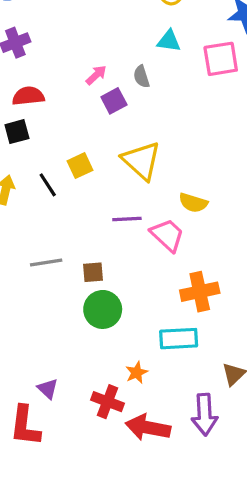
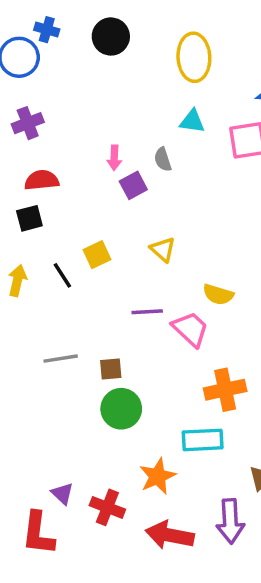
pink arrow: (96, 75) -> (114, 158), turned 135
yellow triangle: (141, 161) -> (163, 249), size x0.6
orange star: (137, 373) -> (158, 476), size x1.5
red cross: (108, 402) -> (107, 507), moved

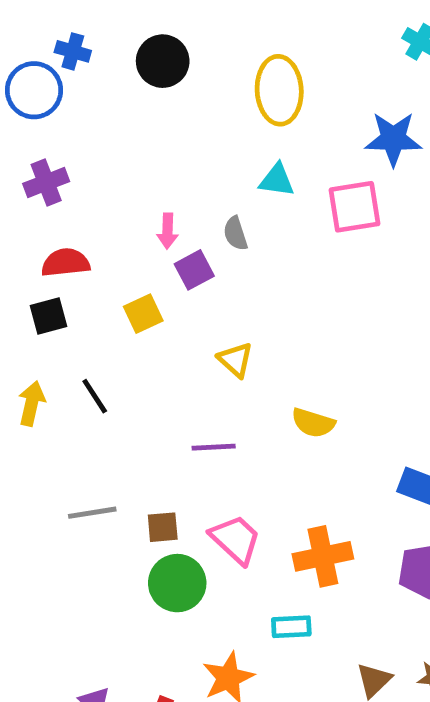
yellow square: (97, 255) -> (143, 314), moved
pink trapezoid: (190, 329) -> (235, 539), moved
cyan rectangle: (203, 440) -> (291, 627), size x0.7

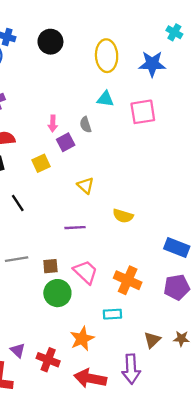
blue star: (393, 139) -> (152, 64), moved
orange cross: (323, 556) -> (128, 280), turned 36

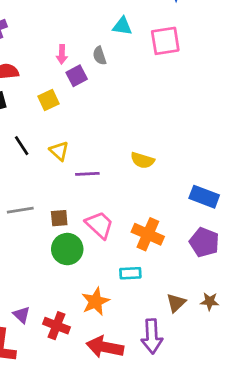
yellow triangle: (86, 185) -> (59, 151), moved
purple pentagon: (177, 287) -> (204, 242), turned 30

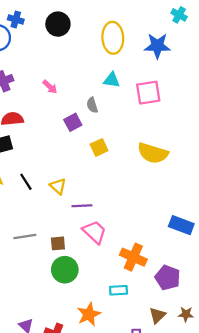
pink arrow: (62, 54) -> (50, 87), moved, turned -49
yellow square: (48, 100) -> (99, 147), moved
yellow semicircle: (142, 160) -> (153, 153), moved, size x1.5
pink trapezoid: (99, 225) -> (95, 232), moved
purple pentagon: (204, 242) -> (168, 278), moved

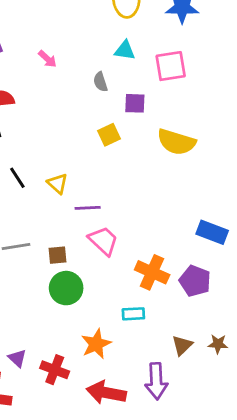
purple square: (73, 122) -> (135, 103), moved, turned 30
purple pentagon: (168, 278) -> (195, 281), moved

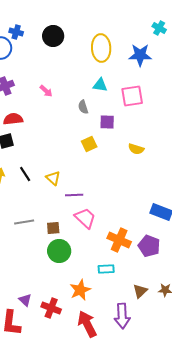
yellow semicircle: (176, 142) -> (136, 149), size x0.6
red arrow: (106, 393) -> (87, 324), turned 52

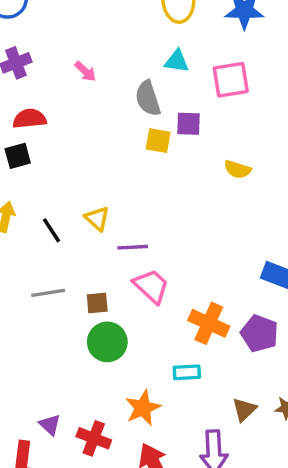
gray semicircle: (83, 107) -> (148, 98), size x1.5
yellow square: (89, 144) -> (158, 141), moved, turned 35
black line: (25, 174) -> (51, 230), moved

